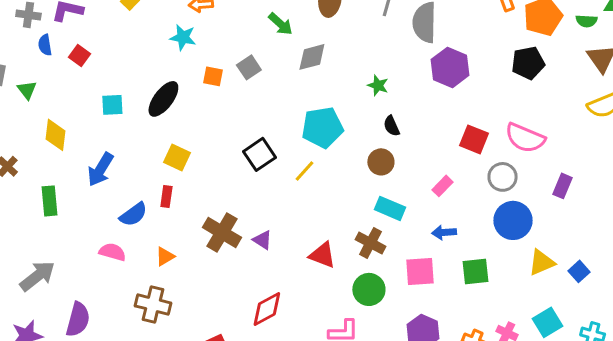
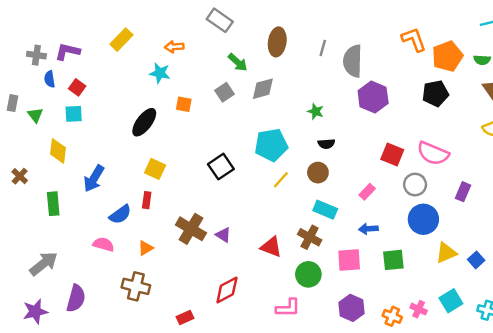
gray square: (249, 67) -> (225, 92), moved
cyan square: (112, 105) -> (74, 114), moved
black semicircle: (391, 126) -> (326, 144), turned -70
yellow line: (304, 171) -> (281, 180), moved

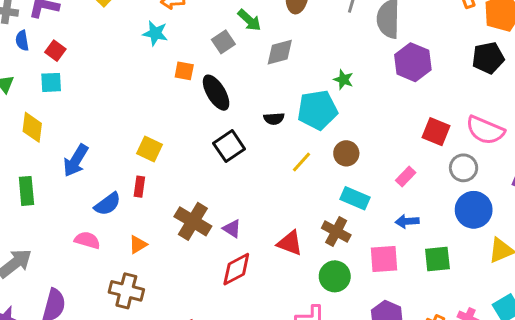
gray square: (225, 92) -> (223, 42), moved
black ellipse: (144, 122) -> (216, 93), moved, turned -68
black semicircle: (326, 144) -> (274, 119), moved
cyan pentagon: (271, 145) -> (317, 110), moved
red diamond: (227, 290) -> (236, 269), moved

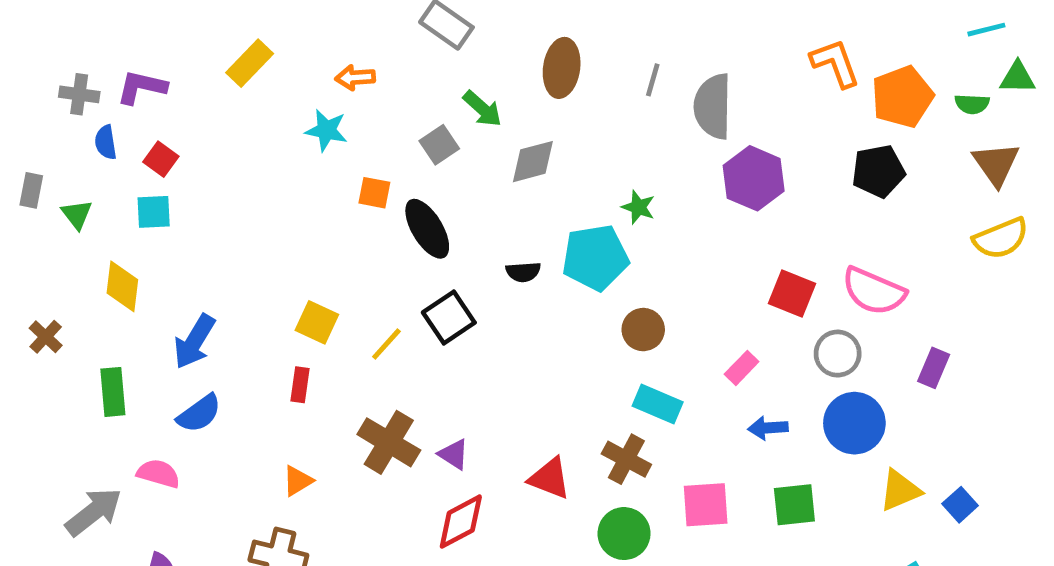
yellow line: (301, 162) -> (386, 344), moved
blue semicircle: (108, 204) -> (199, 414), moved
blue arrow: (407, 221) -> (768, 428), moved
pink semicircle: (87, 240) -> (158, 474), moved

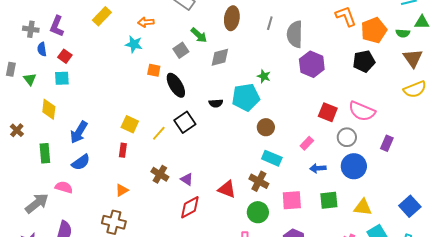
purple L-shape: (142, 87) -> (57, 26), turned -80
brown cross: (389, 442) -> (160, 174), size x0.7
yellow triangle: (900, 490) -> (363, 207), moved, turned 30
blue square: (960, 505) -> (410, 206), moved, size x1.5

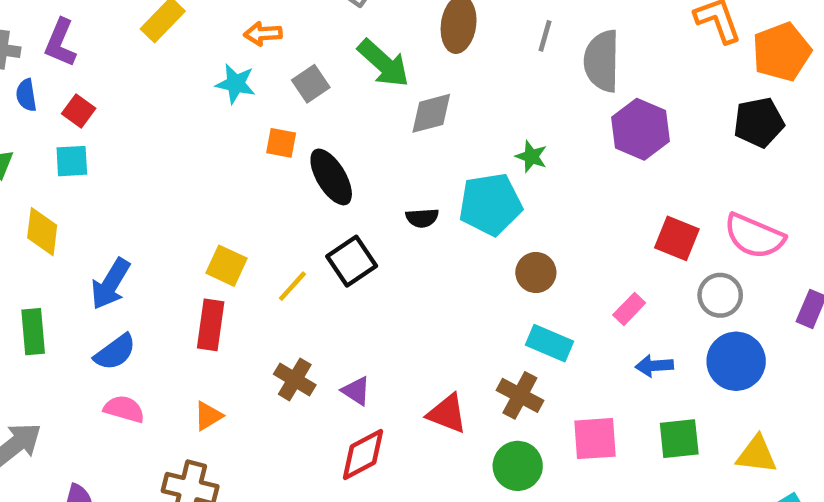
green arrow: (199, 35) -> (383, 63), size x1.4
gray square: (181, 50) -> (311, 84), moved
red rectangle: (123, 150) -> (211, 325), size x1.5
pink semicircle: (64, 187) -> (124, 409), moved

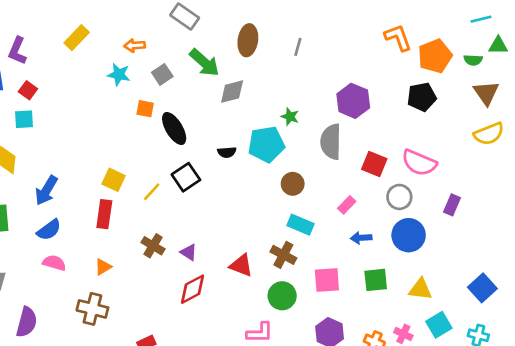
gray semicircle: (602, 61) -> (331, 142), moved

